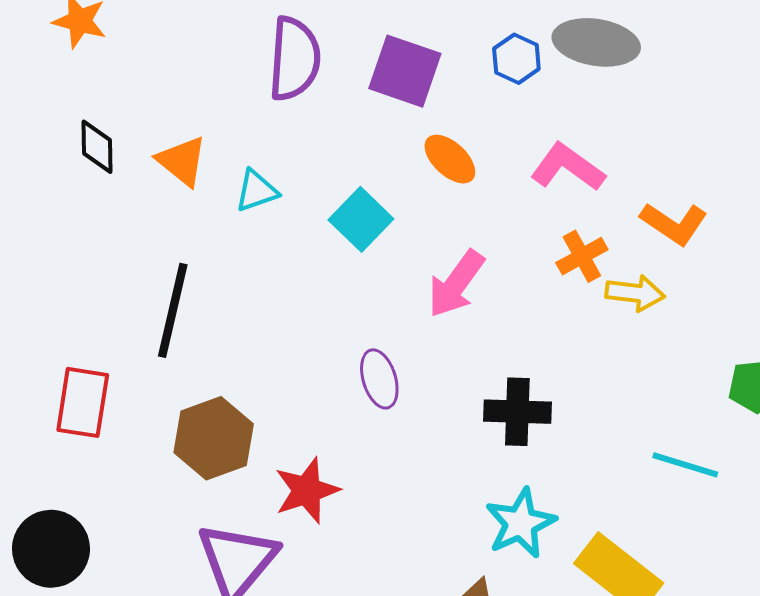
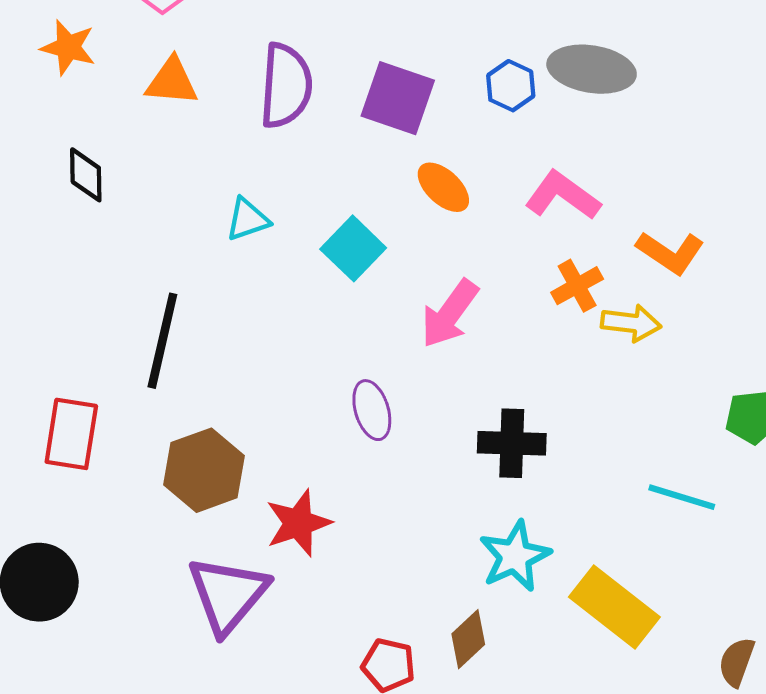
orange triangle: (182, 161) -> (172, 82), moved, turned -34

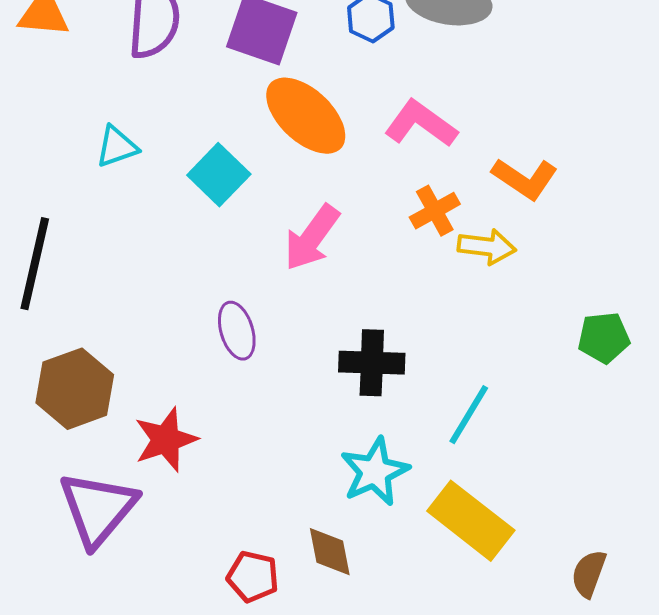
orange ellipse: (443, 187) -> (306, 116), size x1.6
cyan line: (682, 497) -> (469, 415), moved, turned -76
brown diamond: (468, 639) -> (330, 552), turned -58

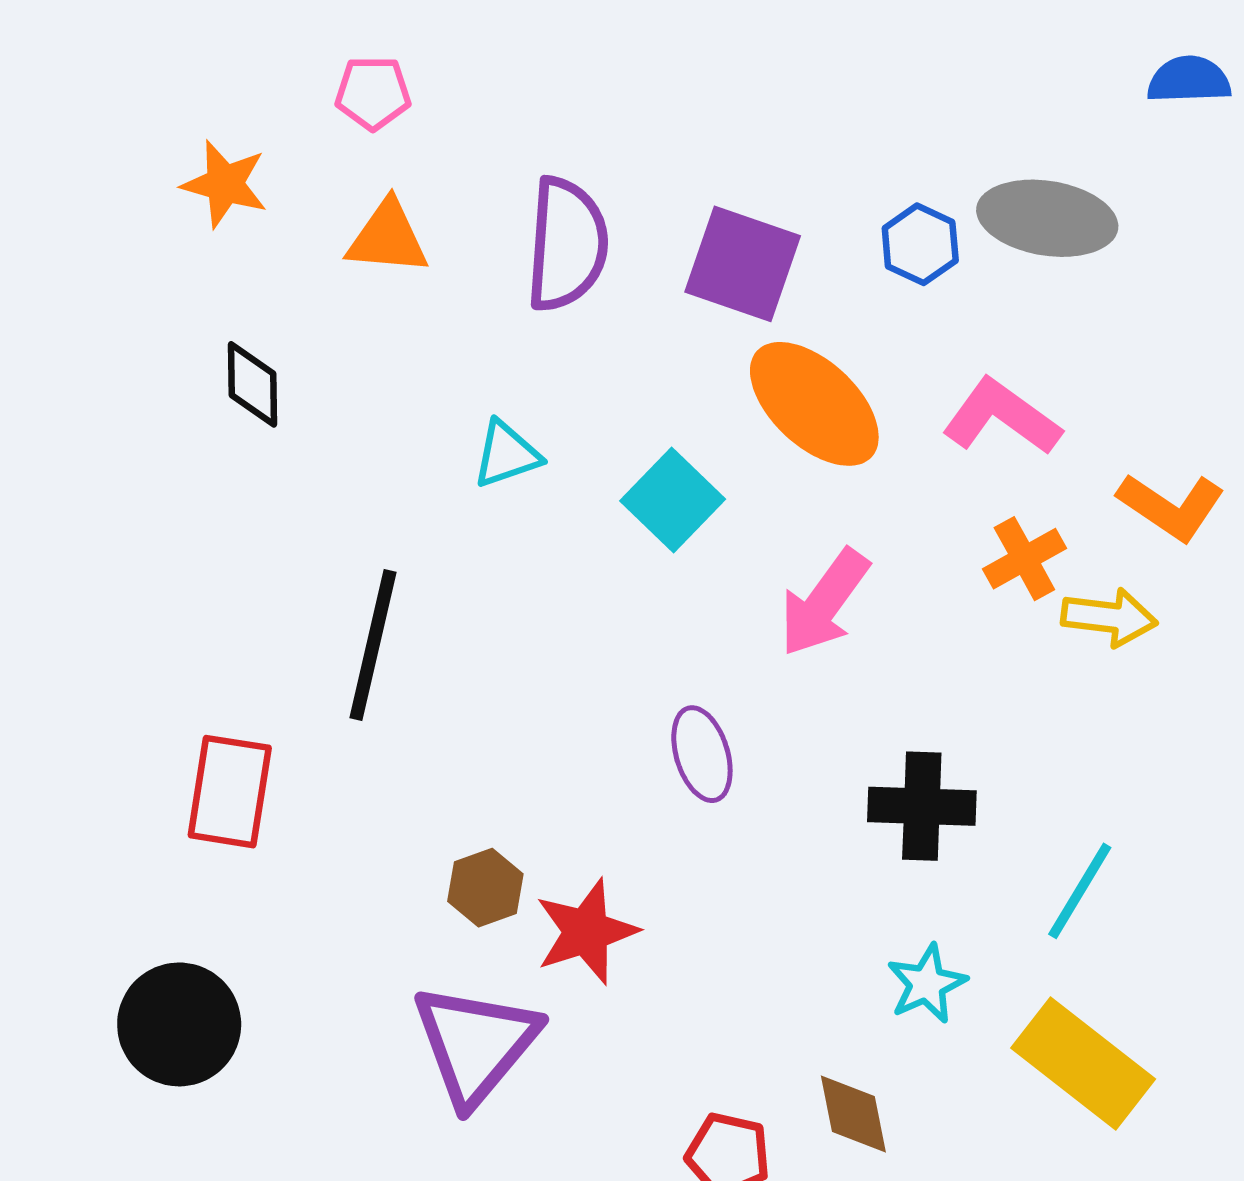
brown hexagon: (75, 389) -> (485, 888), moved, size x0.6
cyan star: (375, 472) -> (927, 984), size x0.7

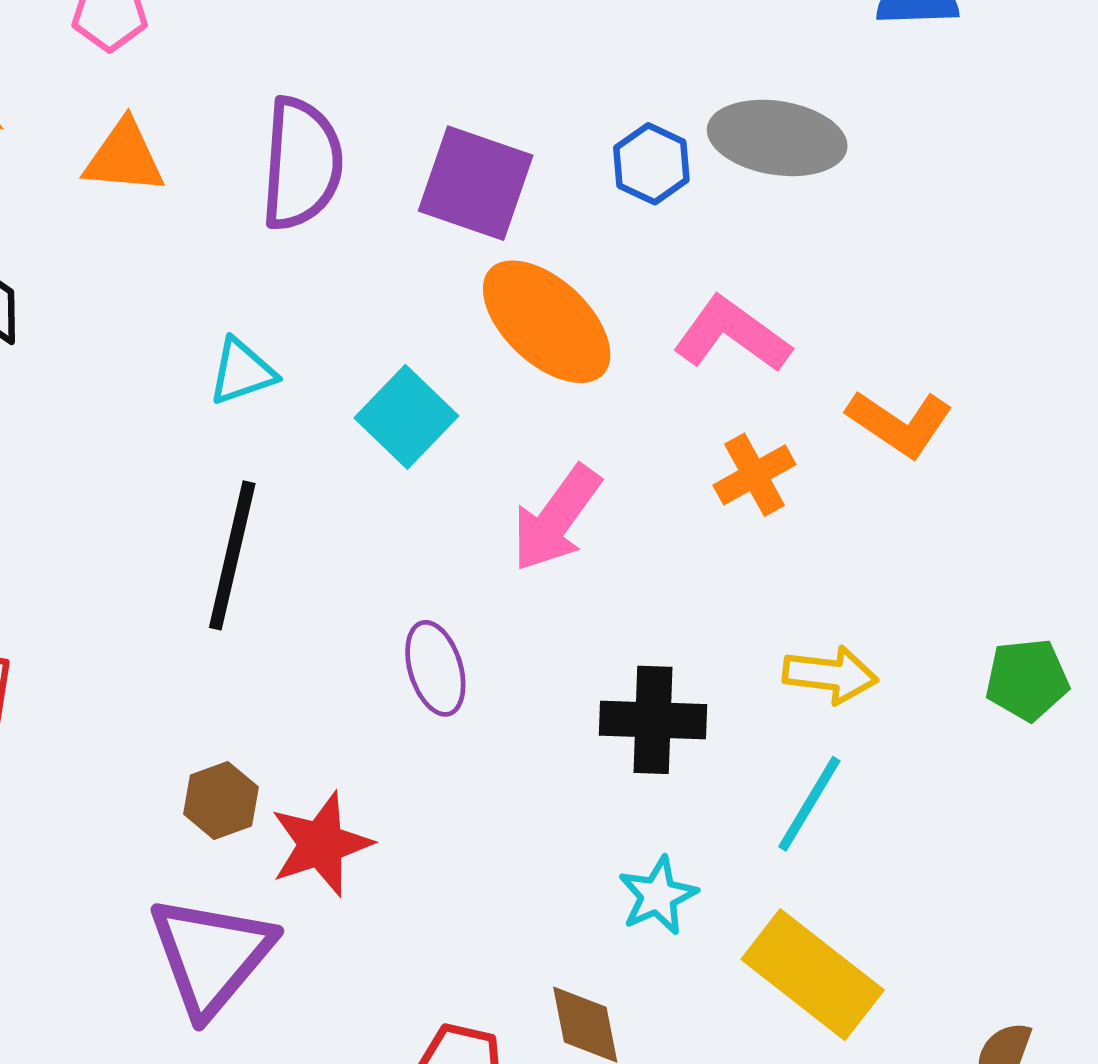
yellow arrow: (1109, 617) -> (830, 675), moved
black line: (373, 645) -> (232, 555), moved

